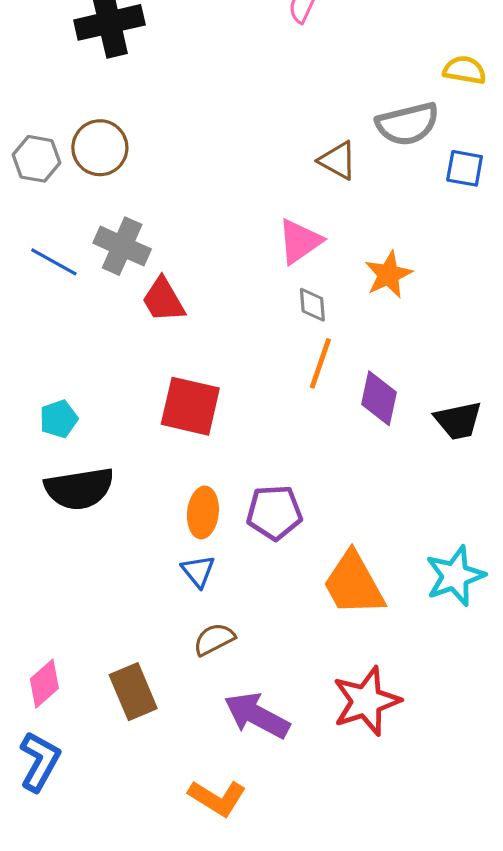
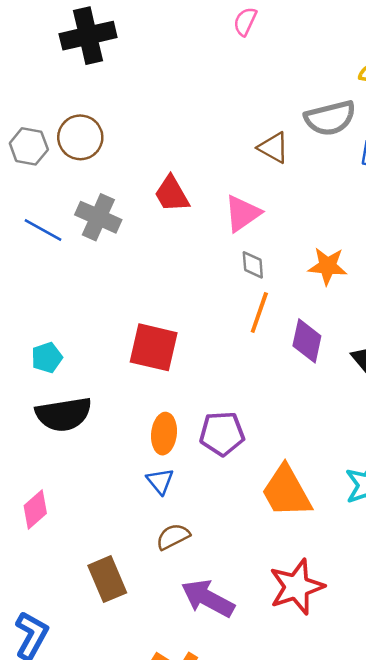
orange star: (388, 275) -> (328, 266), moved, turned 30
red trapezoid: (163, 300) -> (172, 194), moved
pink diamond: (44, 684) -> (35, 510), moved

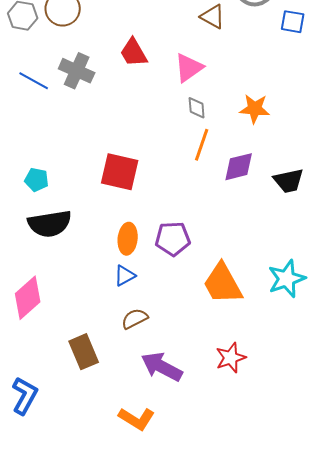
purple diamond: (307, 341) -> (239, 167), turned 64
cyan pentagon: (47, 358) -> (37, 180), turned 30
blue triangle: (160, 481) -> (125, 276), turned 40
pink diamond: (35, 510) -> (28, 298), size x1.4
red star: (297, 587) -> (231, 358), size x0.7

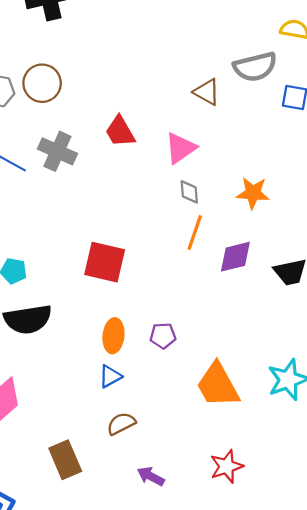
purple pentagon: (173, 239) -> (163, 336), size x0.7
purple arrow: (162, 367) -> (151, 476), size x0.6

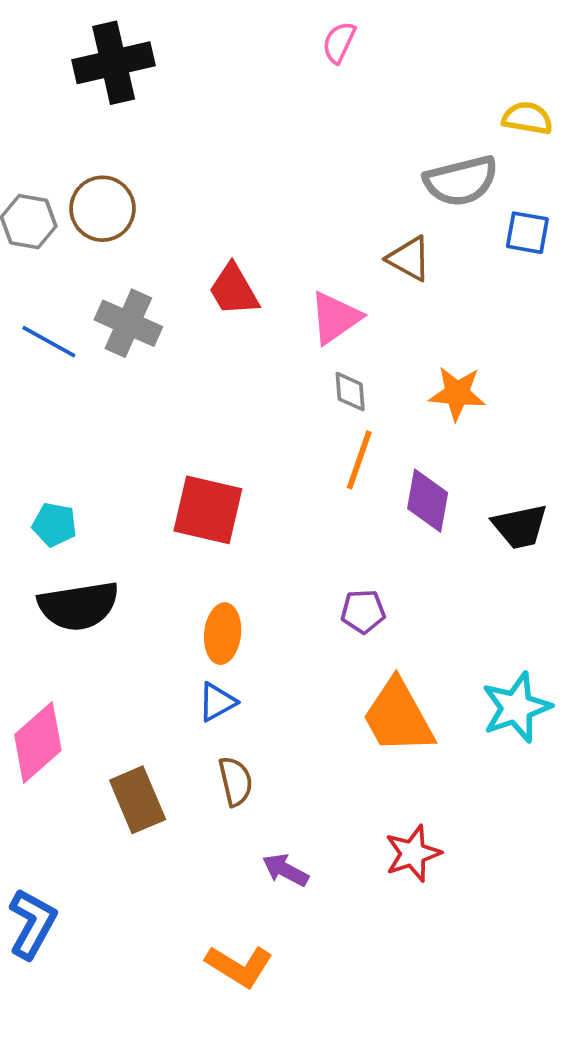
brown triangle: (207, 92) -> (409, 259), moved
purple diamond: (235, 257) -> (428, 501), turned -66
purple pentagon: (163, 336) -> (363, 611), moved
brown semicircle: (121, 424) -> (236, 781), turned 104
brown rectangle: (65, 460) -> (138, 800), moved

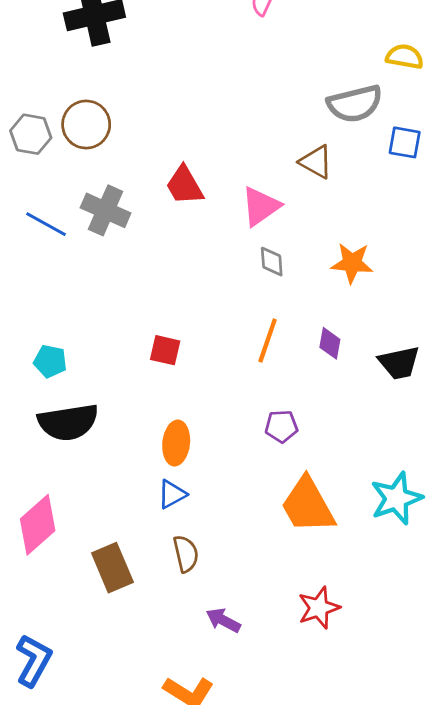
orange line: (359, 460) -> (268, 341), moved
purple diamond: (428, 501) -> (330, 343), size x0.7
red square: (208, 510) -> (165, 350), size x0.6

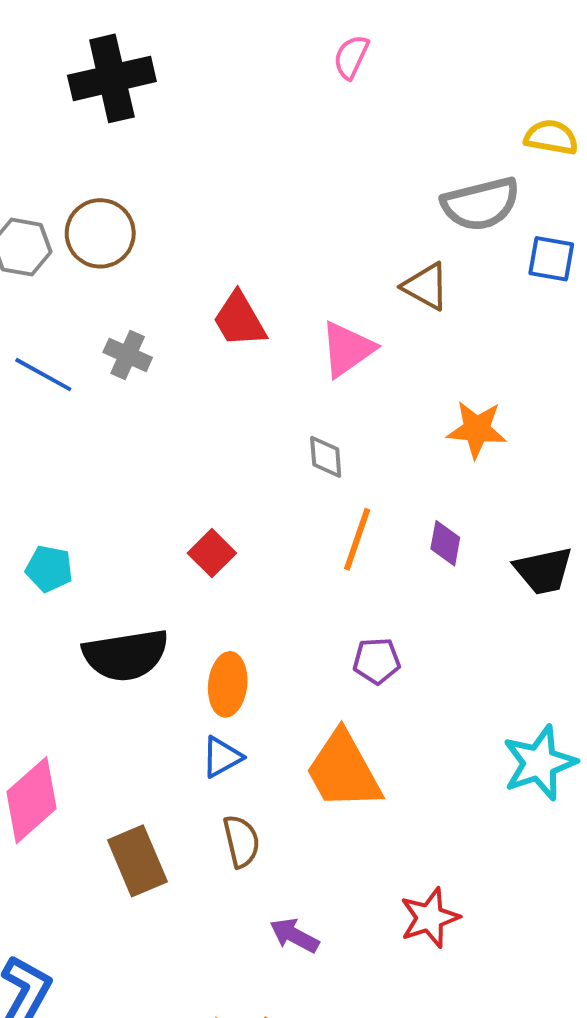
gray cross: (106, 210) -> (128, 355), size x0.7
gray diamond: (272, 262) -> (326, 457), moved
red square: (165, 350) -> (212, 553), turned 32
black semicircle: (68, 422) -> (126, 655), moved
orange trapezoid: (308, 505) -> (343, 771), moved

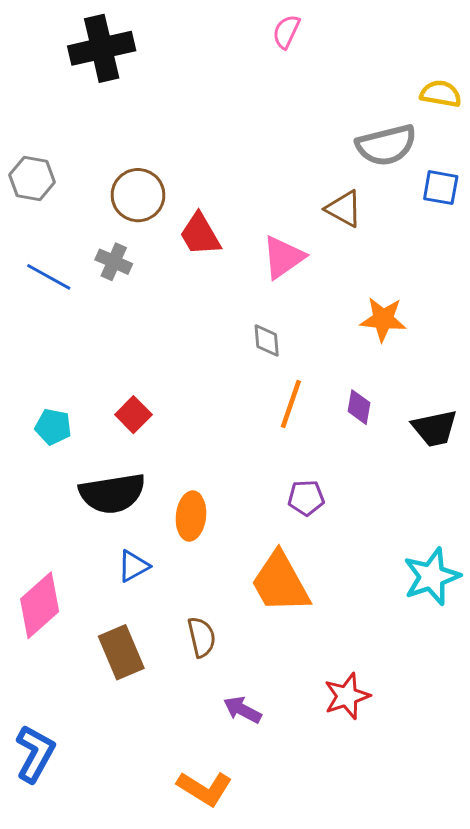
brown circle: (100, 233) -> (138, 195), moved
red square: (212, 553) -> (133, 415), moved
blue triangle: (222, 757) -> (133, 566), moved

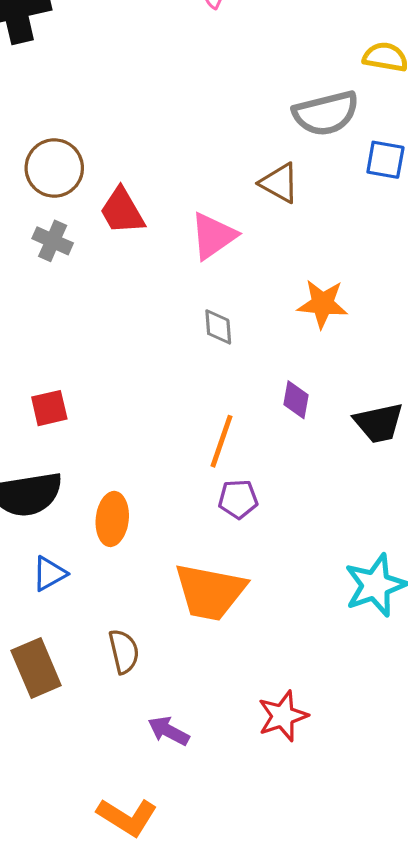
gray cross: (114, 262) -> (53, 241), moved
gray diamond: (267, 340) -> (218, 327), moved
orange line: (291, 404) -> (221, 441), moved
red square: (133, 415) -> (49, 408), turned 32
orange trapezoid: (280, 583) -> (210, 592), turned -50

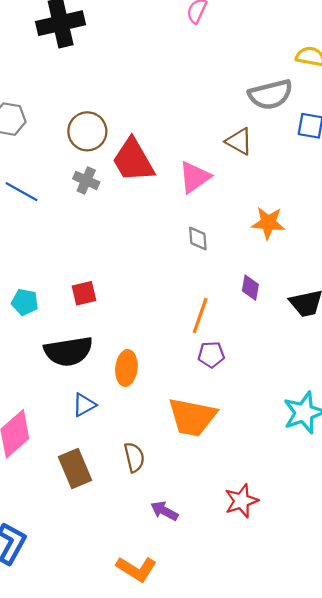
red trapezoid: (122, 211) -> (133, 160), size x1.4

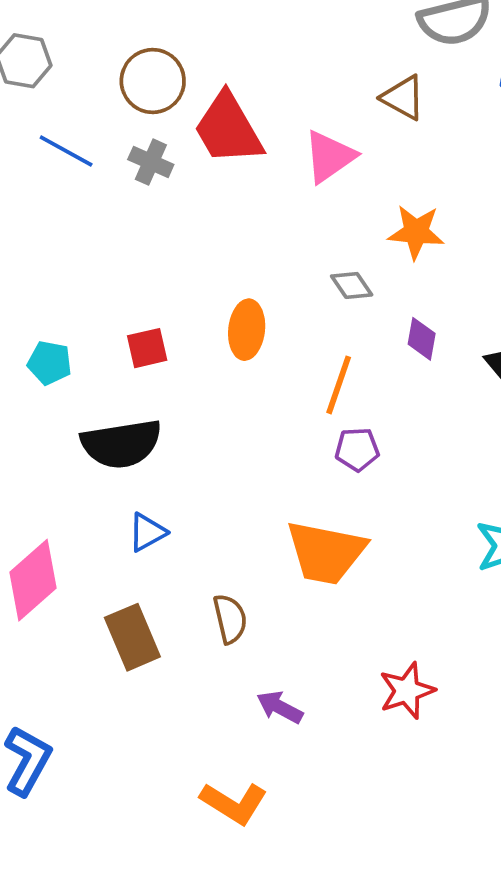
blue line: (21, 192) -> (66, 151), moved
orange star: (268, 223) -> (416, 232), moved
gray diamond: (198, 239) -> (352, 285), moved, turned -30
orange ellipse: (126, 368) -> (247, 330), moved

